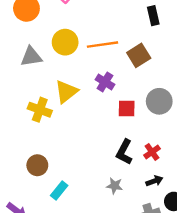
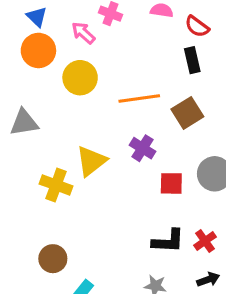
black rectangle: (153, 16) -> (192, 60), moved
yellow circle: (65, 42) -> (80, 78), moved
gray triangle: (31, 57) -> (24, 123), moved
black L-shape: (124, 152) -> (168, 241), turned -115

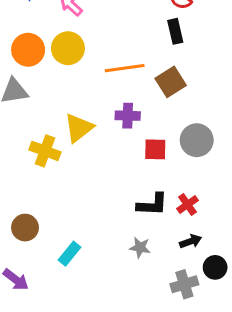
orange circle: (38, 50) -> (28, 50), moved
purple cross: (143, 148) -> (128, 116), turned -30
brown circle: (53, 259) -> (25, 228), moved

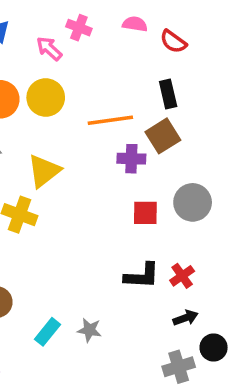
black rectangle: (175, 31) -> (168, 94), moved
purple cross: (128, 116) -> (131, 159), moved
yellow triangle: (79, 128) -> (44, 171), moved
gray star: (140, 247) -> (89, 330), moved

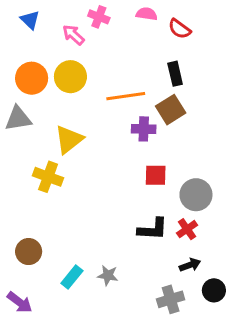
gray circle: (193, 202) -> (196, 195), moved
gray cross: (179, 367) -> (171, 299), moved

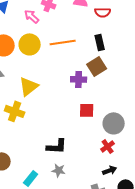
red semicircle: (180, 29) -> (103, 12), turned -35
orange line: (126, 96) -> (63, 42), moved
black L-shape: (153, 229) -> (57, 146), moved
gray star: (108, 275) -> (59, 170), moved

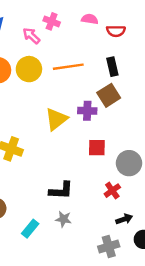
yellow triangle: (29, 86) -> (56, 119), moved
red cross: (108, 146) -> (112, 191), moved

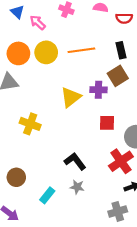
pink arrow: (31, 36) -> (38, 22), moved
black L-shape: (61, 191) -> (75, 161), turned -130
red cross: (112, 191) -> (121, 161), size x1.6

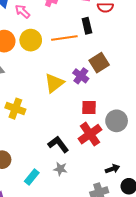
black rectangle: (121, 50) -> (87, 26), moved
purple cross: (98, 90) -> (81, 76), turned 35
red cross: (121, 161) -> (90, 134), moved

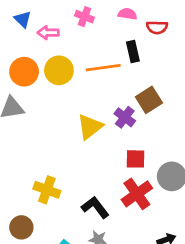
pink arrow: (23, 11) -> (48, 33), turned -42
yellow cross: (15, 109) -> (47, 190), moved

